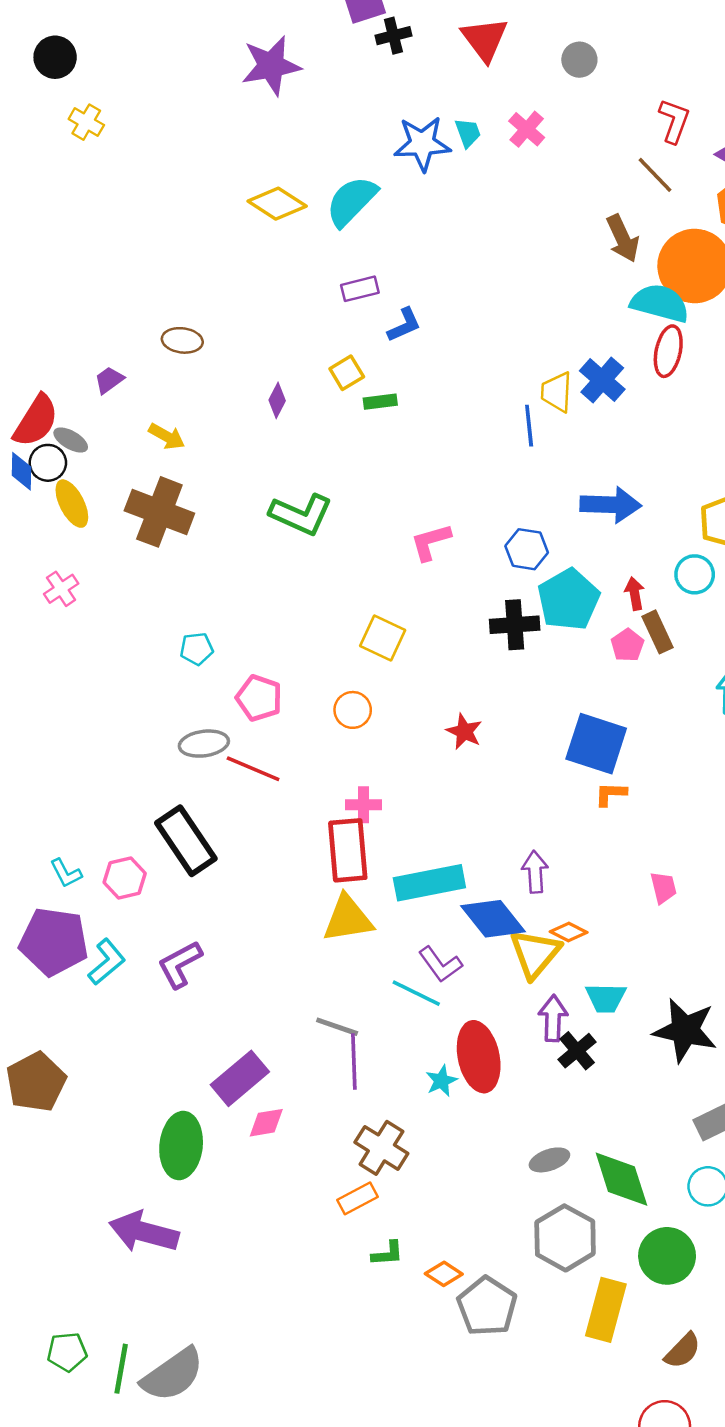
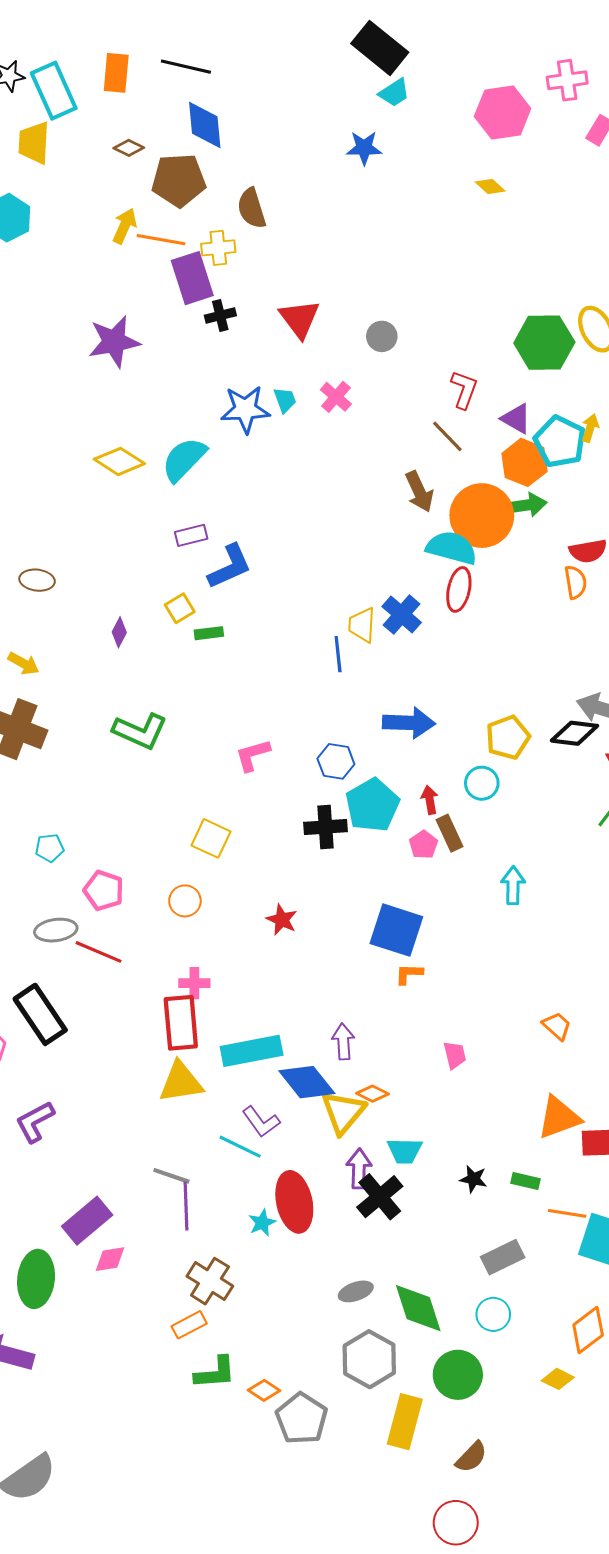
blue L-shape: (404, 325) -> (230, 567), size x1.5
black star: (685, 1030) -> (473, 1179), size x0.5
black cross: (577, 1051) -> (380, 1197), size x1.4
green L-shape: (387, 1254) -> (215, 1373), size x1.5

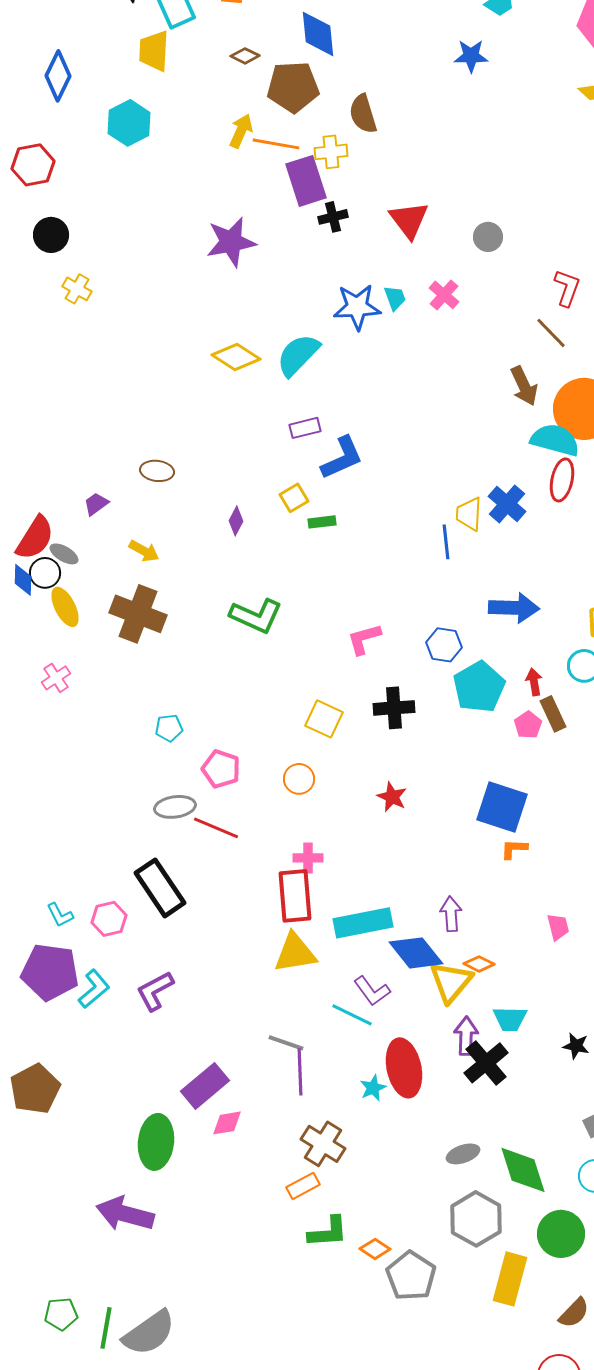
black cross: (326, 827) -> (394, 708), moved

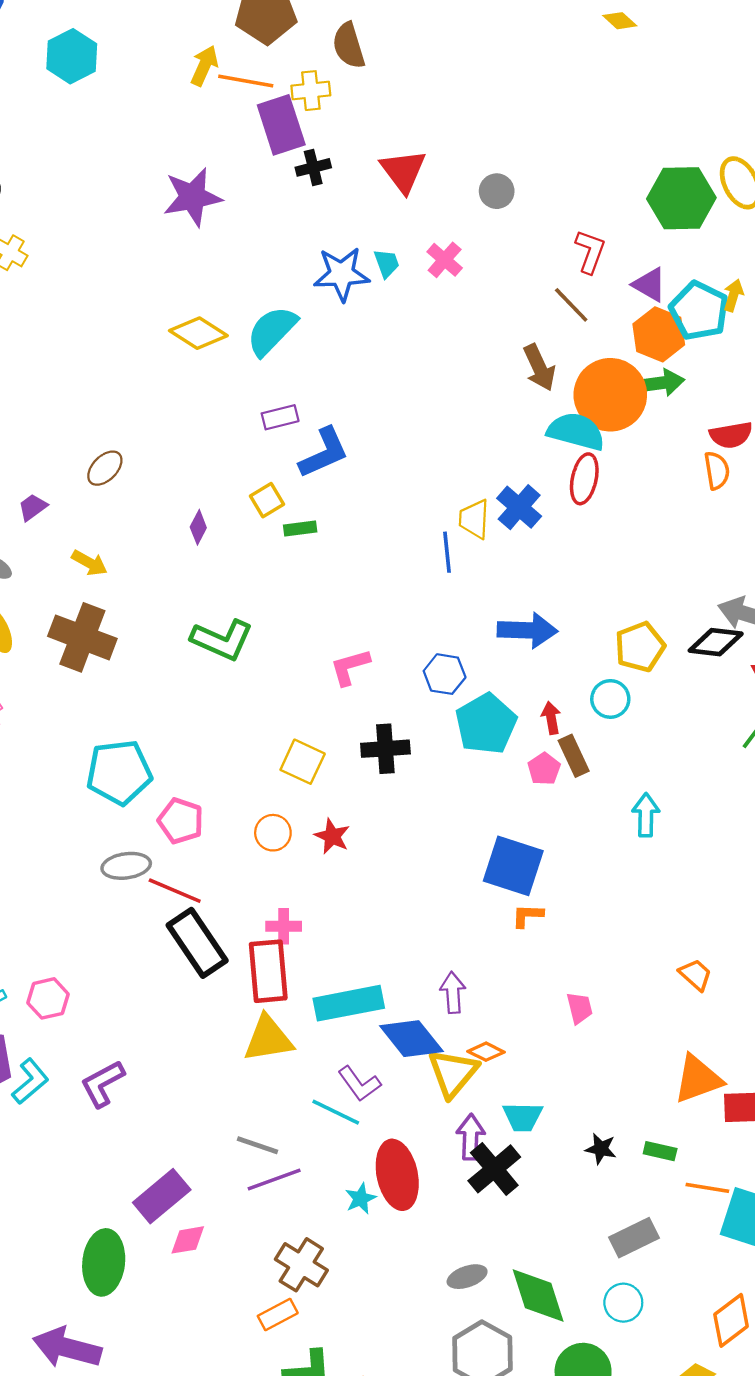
brown ellipse: (157, 471) -> (105, 468), turned -52
cyan pentagon: (169, 728) -> (119, 772), size x2.0
red star: (392, 797) -> (332, 836), moved
black rectangle: (160, 888) -> (197, 943), moved
purple line: (300, 1072) -> (274, 1180), turned 72

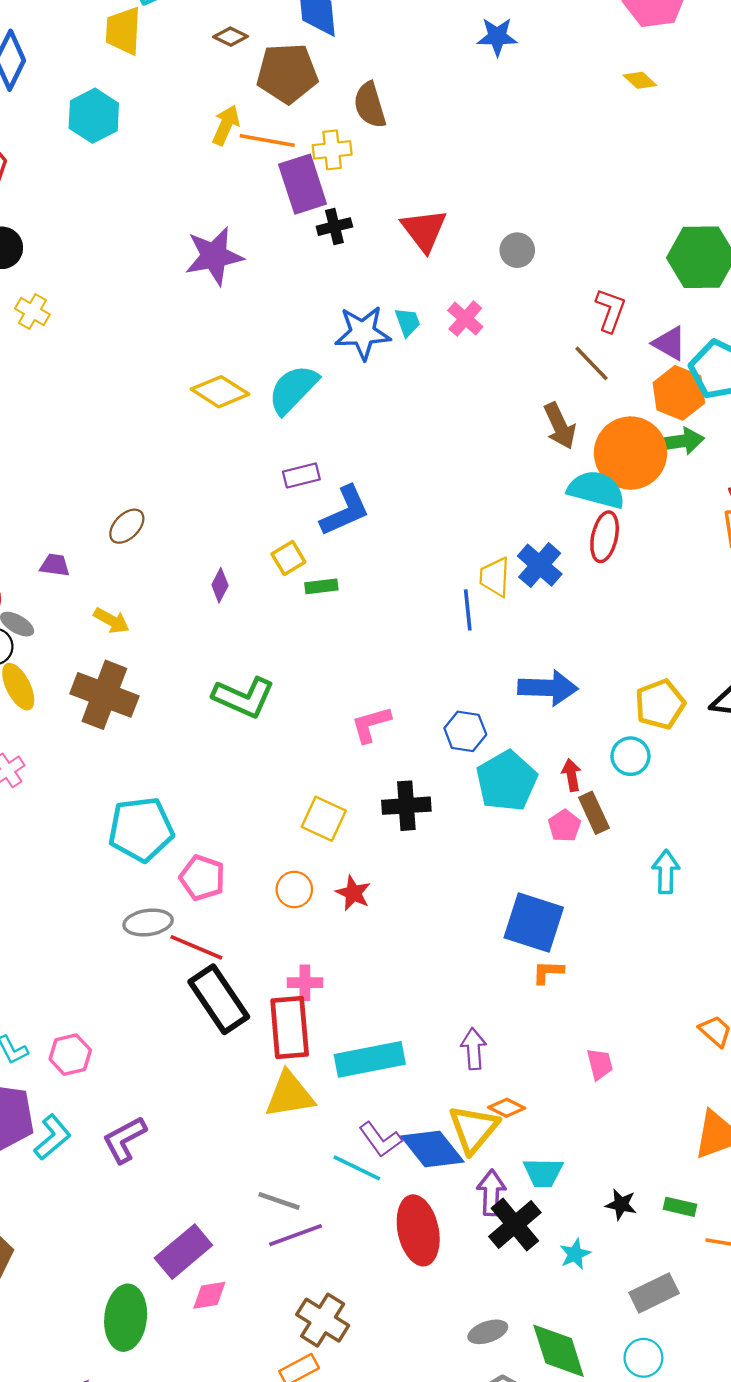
purple trapezoid: (33, 507) -> (55, 565), turned 44
blue diamond: (411, 1039) -> (432, 1149), moved
cyan star: (361, 1198) -> (575, 1254), moved

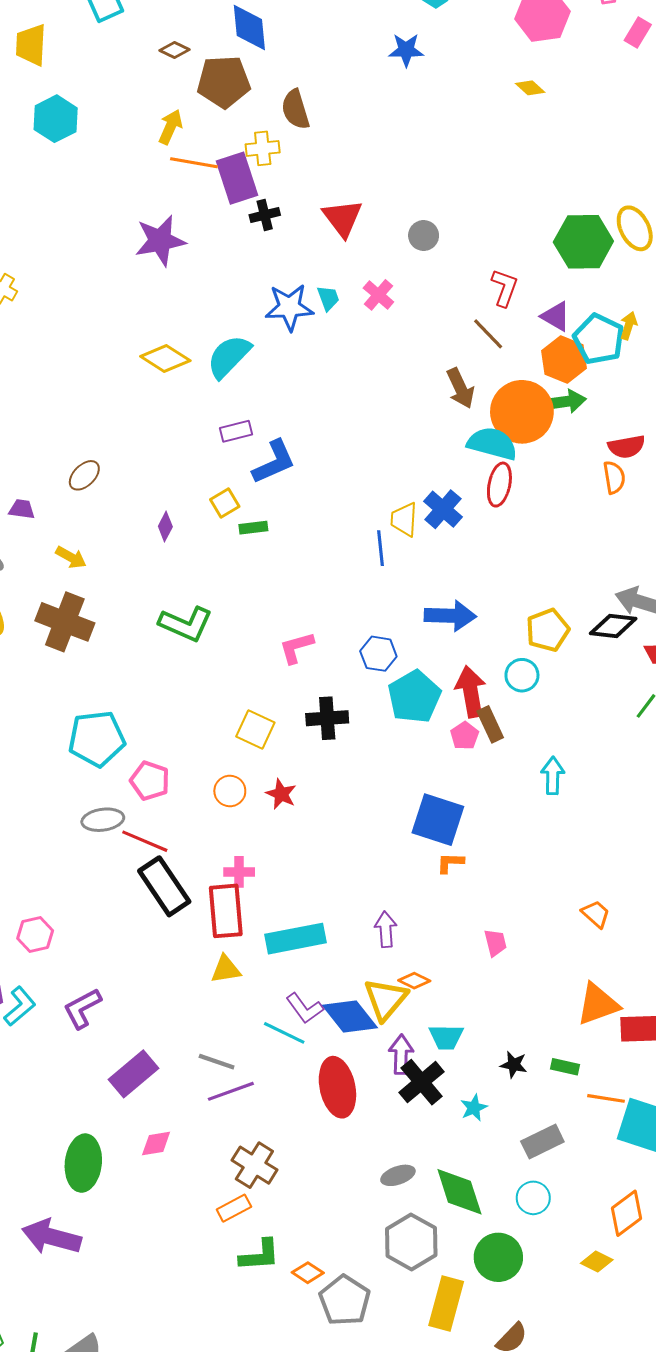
yellow trapezoid: (123, 31) -> (31, 45), moved
orange line: (267, 140) -> (194, 163), moved
red arrow: (572, 775) -> (471, 692), size x1.8
yellow triangle: (290, 1095) -> (226, 969), size x0.7
purple rectangle: (183, 1252) -> (134, 1074), moved

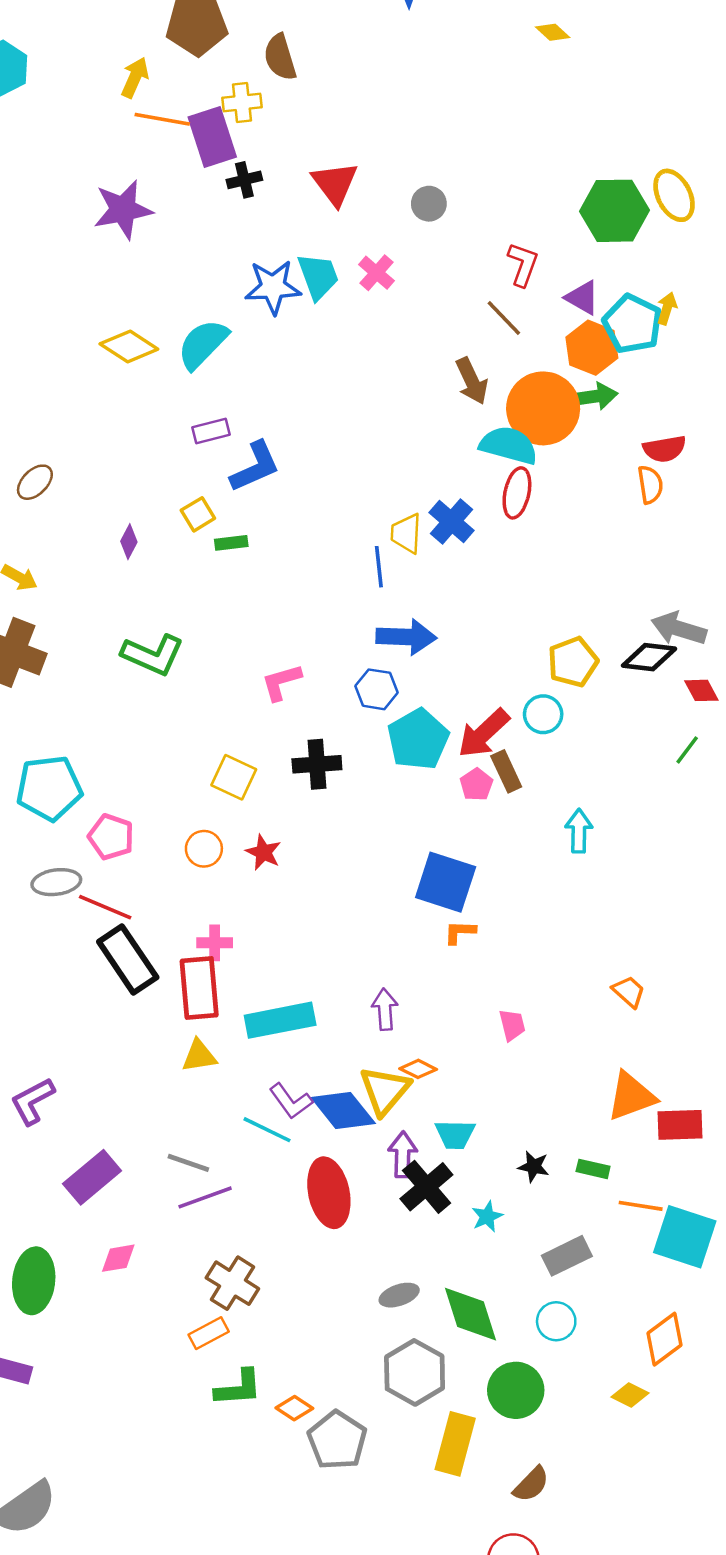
cyan trapezoid: (328, 298) -> (318, 276), size x1.6
blue arrow: (450, 616) -> (406, 637), moved
red arrow: (471, 692) -> (484, 733), turned -123

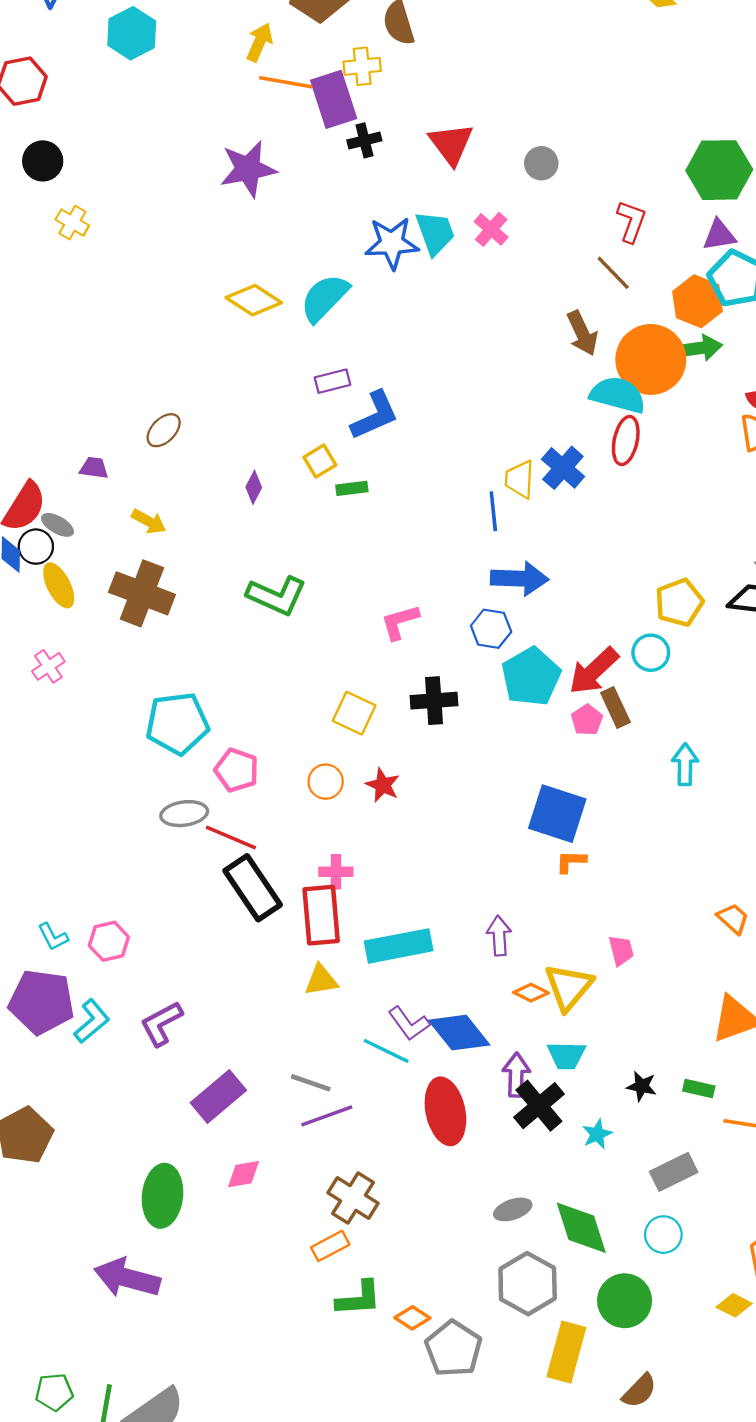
purple triangle: (582, 298) -> (719, 235), moved, turned -39
yellow triangle: (385, 1090) -> (569, 987), moved

